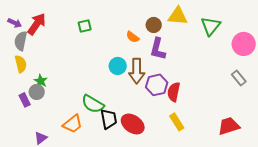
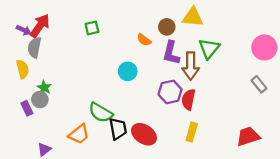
purple arrow: (15, 23) -> (24, 30), moved
green triangle: (211, 26) -> (209, 49), moved
gray semicircle: (21, 41) -> (34, 47), moved
brown arrow: (137, 71) -> (191, 66), moved
yellow rectangle: (177, 122) -> (192, 132), turned 48

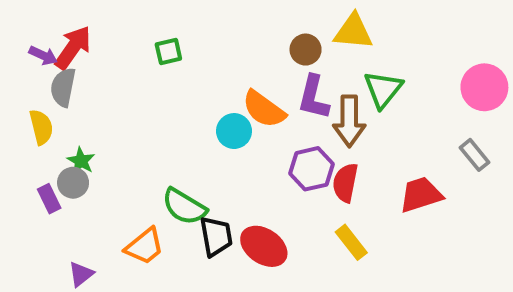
orange semicircle: (144, 40) -> (264, 109), moved, size x1.6
yellow rectangle: (192, 132) -> (351, 242), turned -54
red trapezoid: (248, 136) -> (421, 195), moved

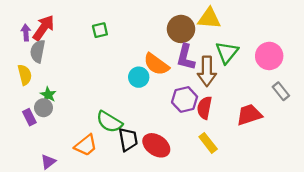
brown circle: (306, 50) -> (181, 29), size x1.5
purple arrow: (43, 56) -> (26, 32), turned -119
pink circle: (484, 87) -> (269, 56), moved

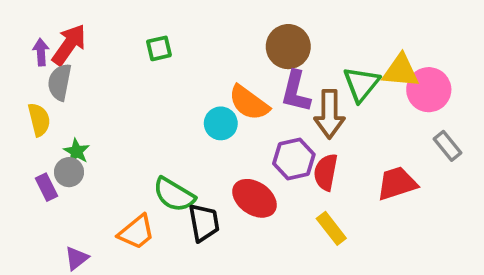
yellow triangle: (209, 18) -> (401, 71), moved
red ellipse: (156, 145) -> (255, 198), moved

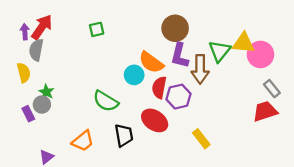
red semicircle: (326, 172) -> (159, 87), moved
red trapezoid: (397, 183) -> (265, 111), moved
green semicircle: (174, 195) -> (106, 101), moved

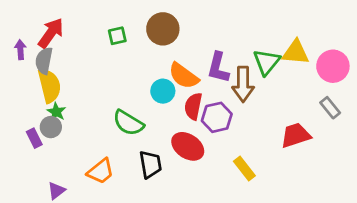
brown circle: (175, 28) -> (163, 29), moved
purple arrow: (25, 32) -> (20, 50), moved
pink circle: (260, 54) -> (333, 66), moved
yellow semicircle: (24, 73) -> (49, 86), moved, size x1.4
red trapezoid: (265, 111) -> (296, 135), moved

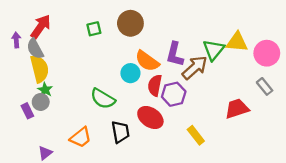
gray semicircle: (44, 61) -> (35, 49), turned -40
brown arrow: (243, 84) -> (195, 68), turned -132

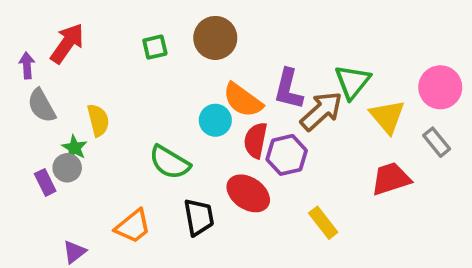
yellow triangle: (237, 42) -> (387, 117), moved, turned 45
gray semicircle: (35, 49) -> (42, 106), moved
yellow semicircle: (40, 69) -> (98, 120), moved, size x0.7

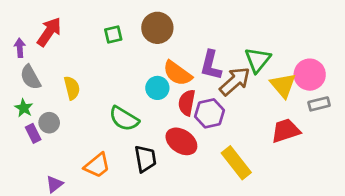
pink circle: (440, 87) -> (310, 75), moved
gray rectangle: (437, 142) -> (319, 104), turned -65
green star: (74, 148) -> (24, 108), moved
yellow rectangle: (323, 223) -> (236, 163), size x1.4

